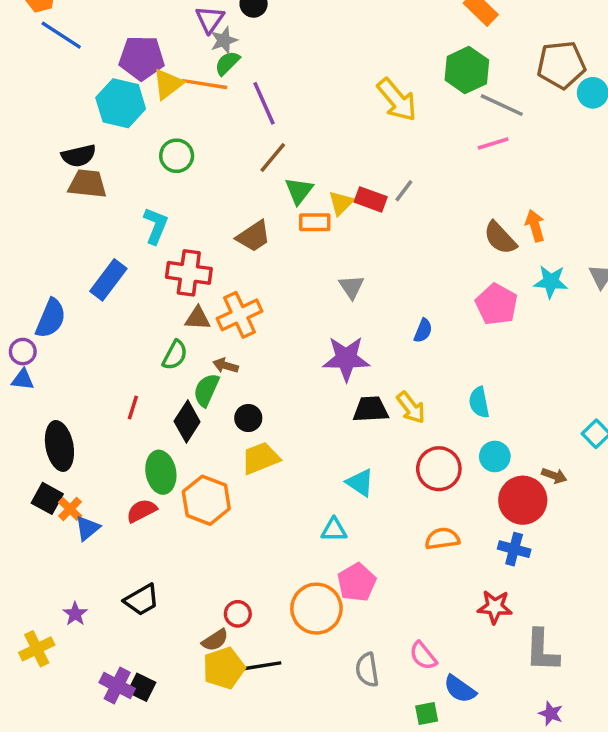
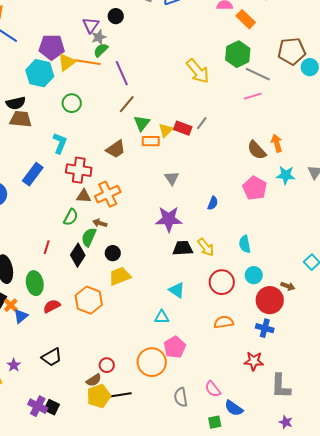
green ellipse: (161, 472) -> (35, 283), moved

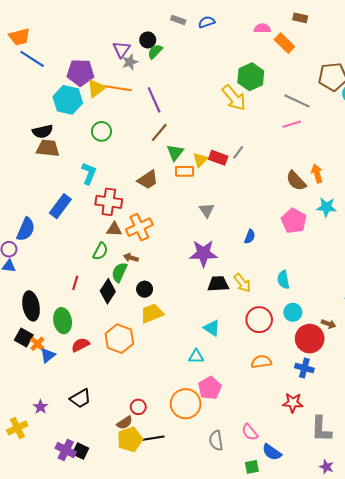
green semicircle: (101, 50) -> (155, 52), moved
green hexagon: (238, 54) -> (251, 77), moved

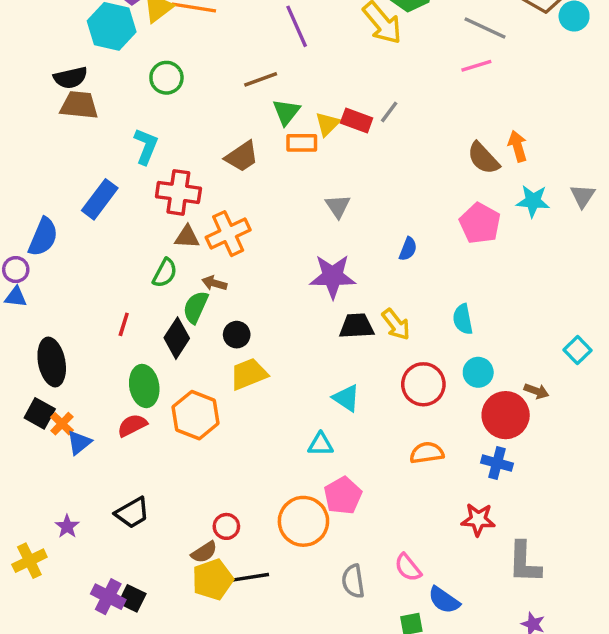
purple line: (154, 100) -> (297, 26), moved
brown line: (159, 132) -> (261, 79), turned 30
green ellipse: (63, 321) -> (144, 386), moved

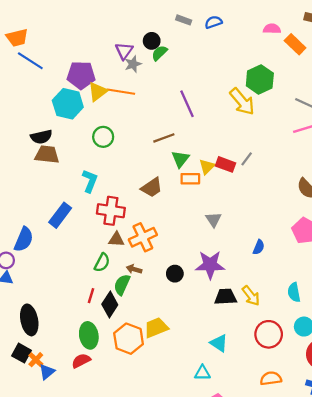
red line: (124, 324) -> (91, 296), moved
black circle: (237, 335) -> (175, 274), moved
orange hexagon: (196, 415) -> (129, 339), moved

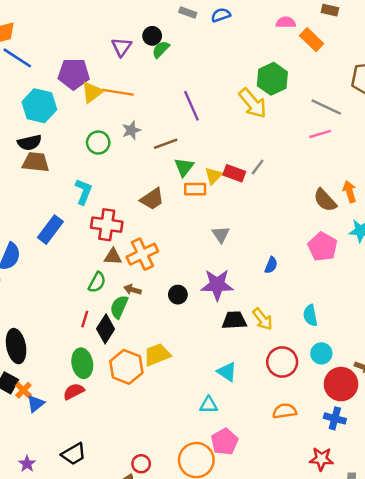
gray star: (133, 64) -> (131, 130), moved
cyan hexagon: (68, 104) -> (39, 106), moved

